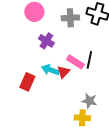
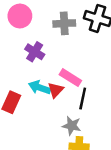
black line: (89, 60) -> (83, 99), moved
gray star: (89, 101) -> (72, 126), moved

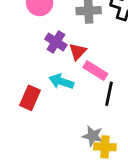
red triangle: (56, 90) -> (78, 52), moved
gray star: (72, 126) -> (93, 136), moved

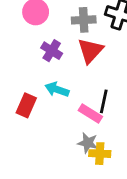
red triangle: (78, 52) -> (90, 51), moved, size x1.5
pink rectangle: (95, 71) -> (90, 113), moved

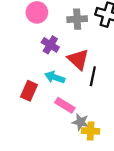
red triangle: (90, 51) -> (78, 59), moved, turned -30
black line: (104, 101) -> (93, 76), moved
pink rectangle: (90, 113) -> (65, 105), moved

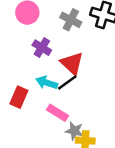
gray cross: (77, 19) -> (71, 20), turned 30
black line: (93, 76) -> (67, 83), moved, turned 42

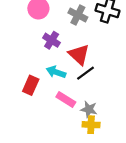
black line: (67, 83) -> (86, 73), moved
gray star: (74, 131) -> (89, 109), moved

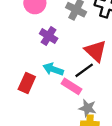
red triangle: (79, 54) -> (96, 51), moved
pink rectangle: (66, 99) -> (72, 86), moved

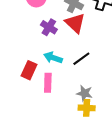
red triangle: (96, 51) -> (75, 23), moved
pink rectangle: (72, 86) -> (48, 83), moved, turned 60

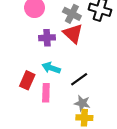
purple cross: (49, 27) -> (47, 38), turned -35
black line: (81, 59) -> (79, 79), moved

